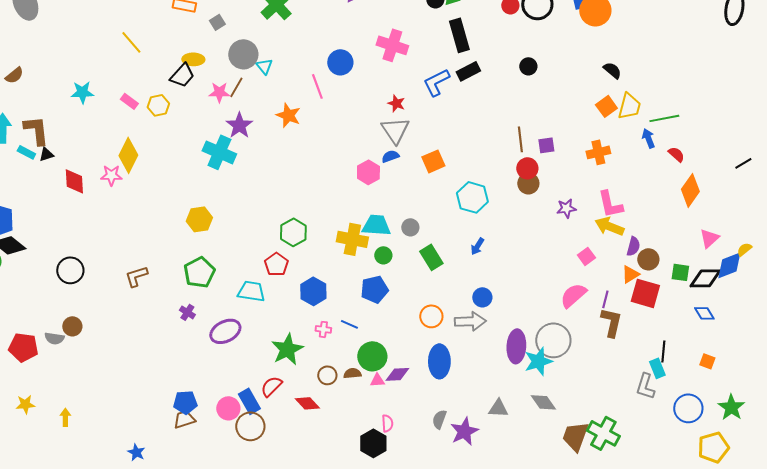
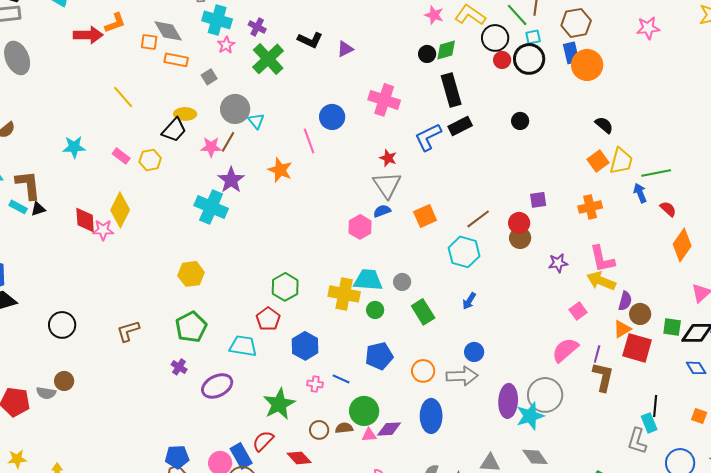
brown line: (520, 139) -> (478, 219), moved, turned 60
red diamond: (74, 181) -> (85, 220), moved
blue pentagon: (374, 289) -> (379, 356), moved

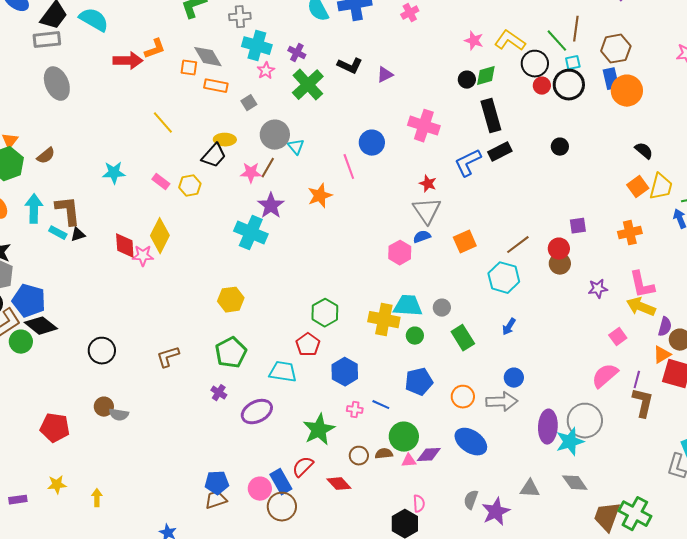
orange star: (280, 170) -> (320, 196), turned 30
gray semicircle: (46, 393) -> (119, 415), moved
blue ellipse: (431, 416) -> (471, 442), turned -56

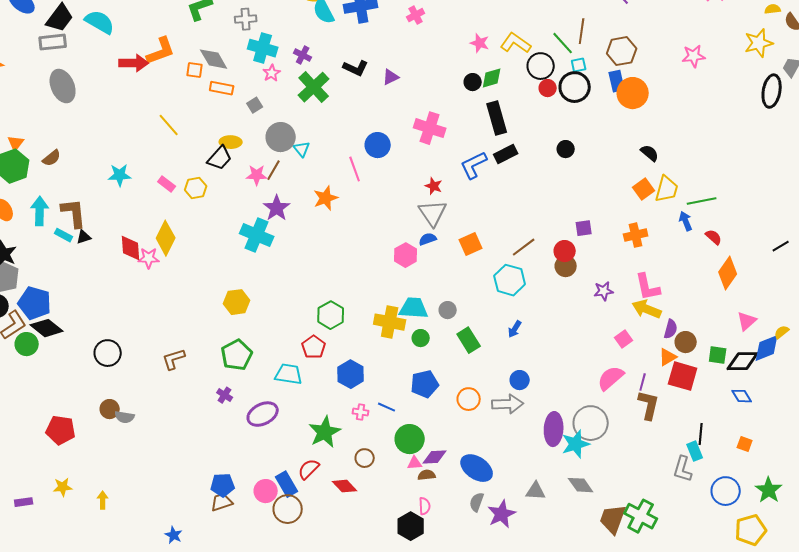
orange L-shape: (155, 49) -> (161, 51), size x1.4
blue ellipse: (471, 442) -> (477, 468), moved
brown semicircle: (384, 454) -> (427, 475), moved

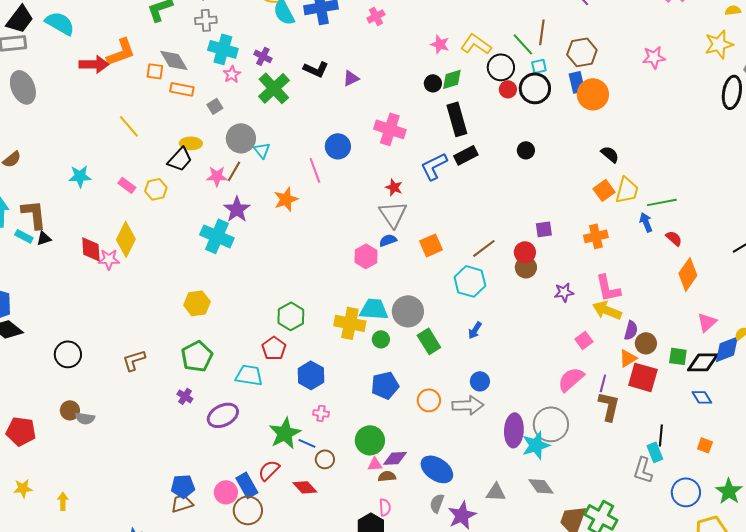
gray circle: (448, 310) -> (408, 311), size x1.8
blue line: (387, 407) -> (307, 443), moved

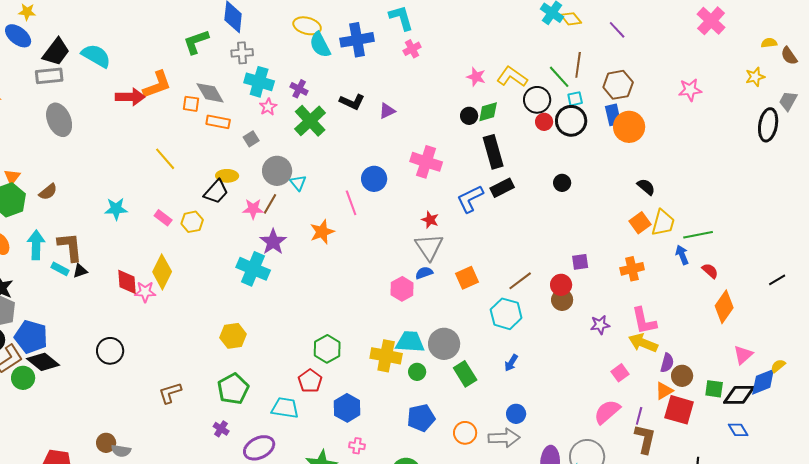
yellow star: (719, 44) -> (755, 77), size x0.7
black circle: (68, 354) -> (110, 351), moved

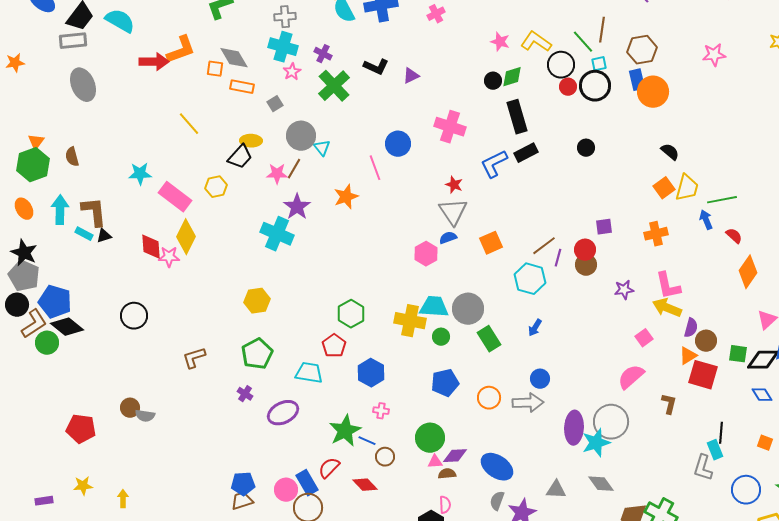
gray cross: (242, 53) -> (285, 17), moved
brown semicircle: (48, 192) -> (72, 157), turned 114
pink rectangle: (163, 218) -> (175, 197), moved, size x1.8
purple line: (639, 416) -> (558, 258), moved
brown L-shape: (645, 439) -> (669, 404), size x0.7

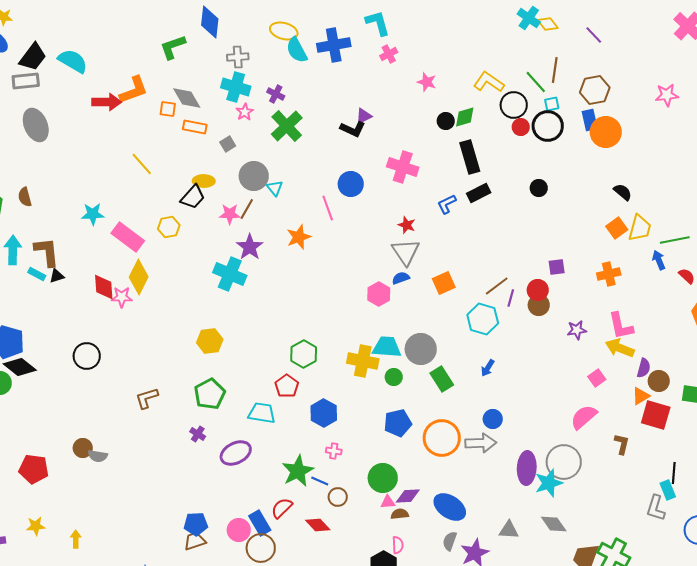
pink star: (500, 42) -> (427, 82), moved
black L-shape: (376, 67) -> (353, 129), moved
blue L-shape: (494, 164) -> (447, 204), size x0.7
orange circle: (489, 398) -> (442, 438), size x1.6

